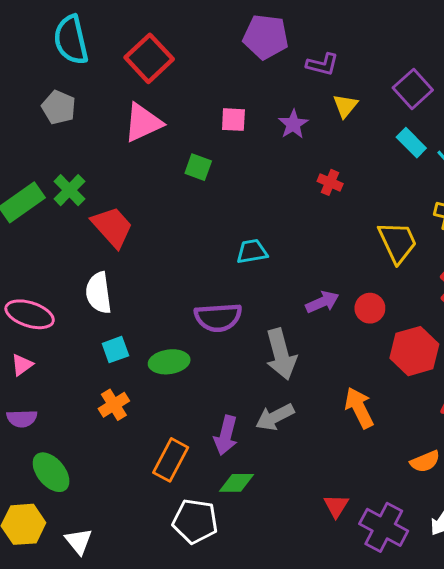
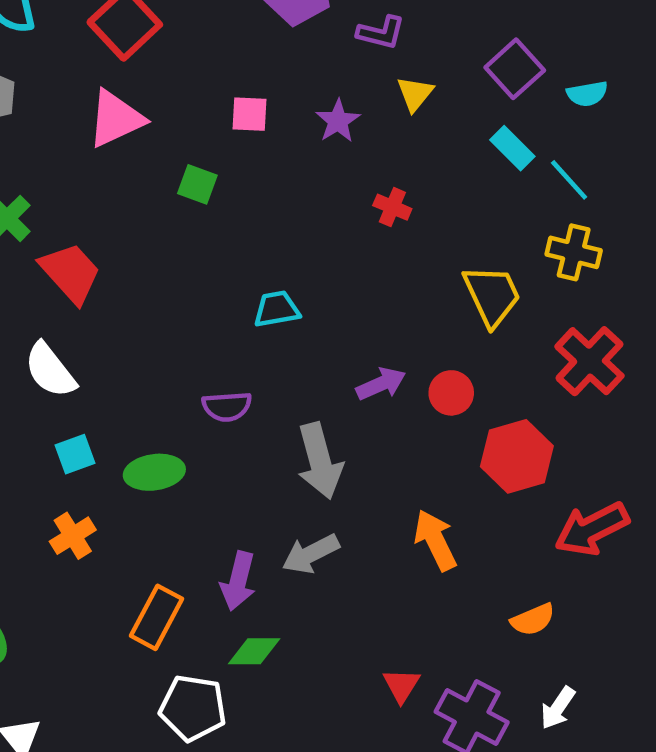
white semicircle: (99, 293) -> (50, 370), turned -30
purple semicircle: (218, 317) -> (227, 407), size x0.7

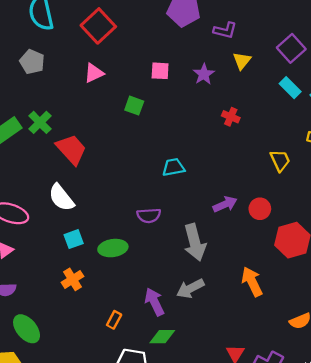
pink triangle: (116, 119) -> (94, 73), size x0.7
yellow trapezoid: (492, 295) -> (280, 161), size x0.7
purple arrow: (238, 581) -> (154, 302), turned 140
orange rectangle: (157, 617) -> (114, 320), size x0.6

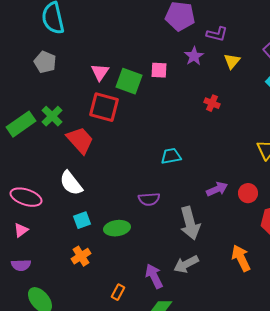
red square: (98, 26) -> (104, 107), moved, turned -32
pink triangle: (94, 73) -> (100, 72), turned -30
purple star: (204, 74) -> (194, 56), moved
green square: (134, 106) -> (129, 81), moved, size x1.5
red cross: (231, 117) -> (212, 103), moved

